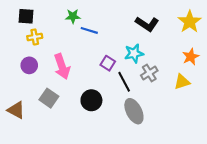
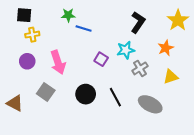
black L-shape: (147, 24) -> (138, 22), turned -90
orange star: (191, 57) -> (166, 48), moved
black line: (124, 82) -> (115, 97), moved
gray ellipse: (134, 111) -> (150, 104), moved, turned -35

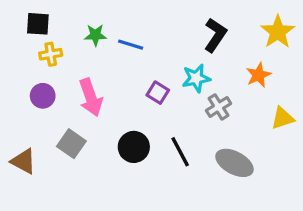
green star: (68, 15) -> (95, 35), moved
yellow triangle: (171, 77) -> (282, 118), moved

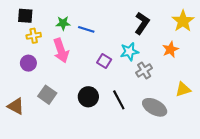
pink arrow: (91, 97) -> (61, 50), moved
yellow triangle: (282, 118) -> (183, 89), moved

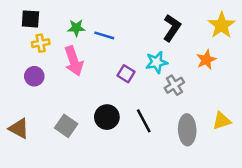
yellow triangle: (183, 89) -> (222, 121), moved
gray square: (47, 95) -> (66, 126), moved
gray ellipse: (155, 107) -> (187, 130), turned 60

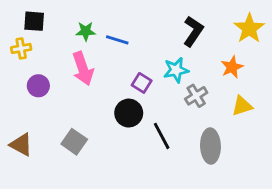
yellow cross: (41, 43) -> (21, 48), moved
black circle: (107, 117) -> (129, 113), moved
yellow triangle: (222, 121) -> (242, 106), moved

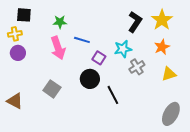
yellow star: (249, 28) -> (162, 20), moved
blue line: (117, 40) -> (82, 40), moved
purple circle: (38, 86) -> (18, 53), moved
gray square: (74, 142) -> (52, 89), moved
gray ellipse: (210, 146) -> (171, 114), moved, turned 30

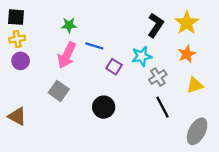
black square: (24, 15) -> (16, 17), moved
pink arrow: (58, 48) -> (67, 55), turned 45
black circle: (90, 79) -> (104, 107), moved
gray square: (52, 89) -> (59, 91), moved
black line: (113, 95) -> (162, 107), moved

